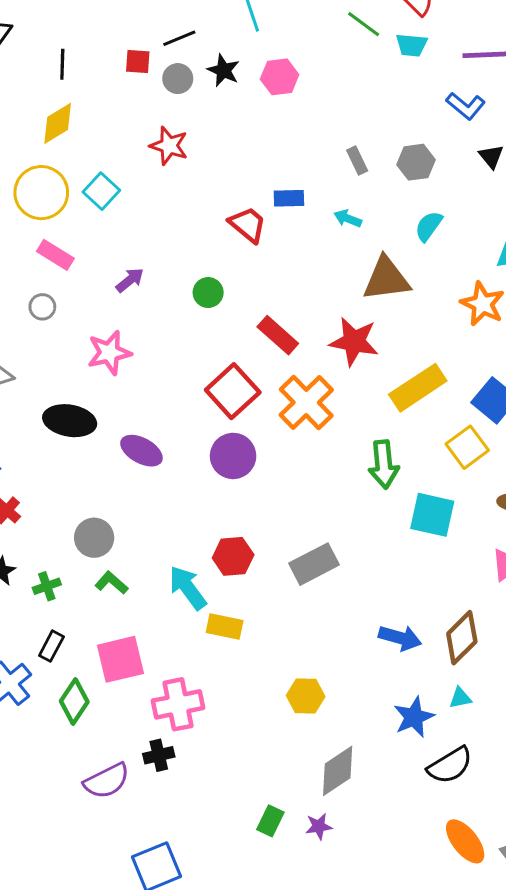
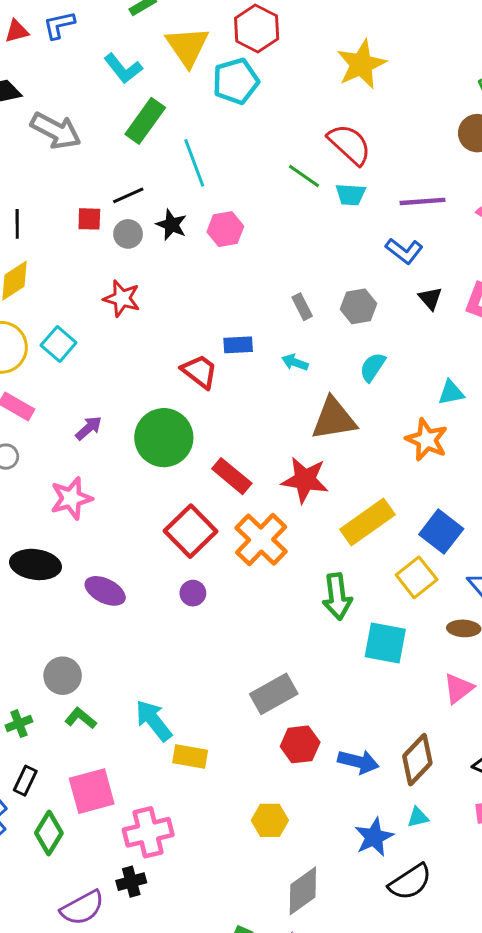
green circle: (208, 293) -> (164, 438), size x2.0
purple circle: (233, 456) -> (193, 593), size x0.6
red hexagon: (233, 556) -> (300, 744), moved

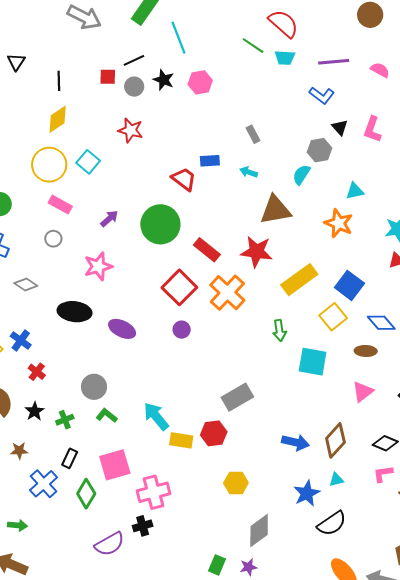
gray hexagon: (358, 306) -> (319, 150), moved
green arrow: (337, 596) -> (279, 330), size x0.7
red hexagon: (300, 744) -> (214, 433), moved

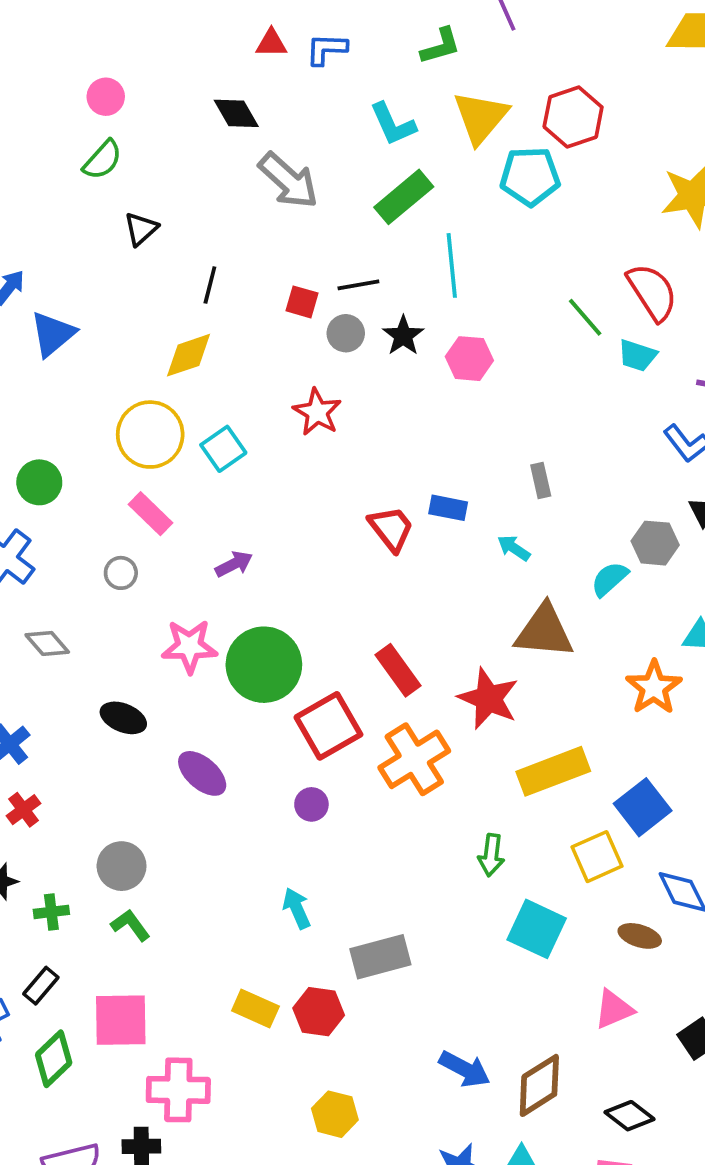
green circle: (160, 224) -> (264, 665), moved
black ellipse: (75, 312) -> (123, 718), size x0.7
cyan arrow: (156, 416) -> (297, 908), moved, size x0.7

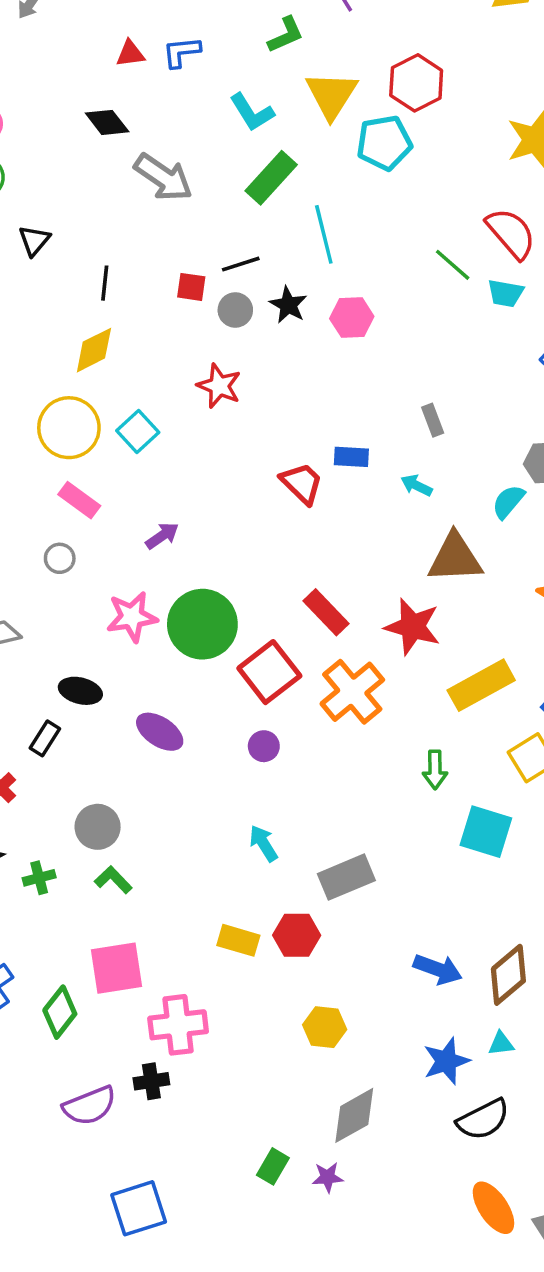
black rectangle: (41, 986) -> (45, 738), moved

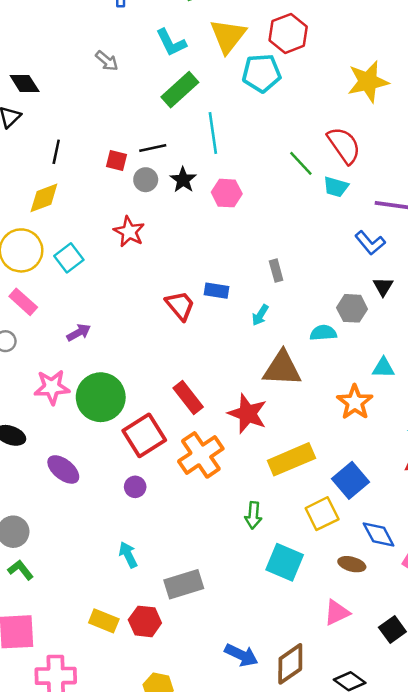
black diamond: (107, 122) -> (25, 84), moved
gray arrow: (163, 177) -> (107, 61), moved, size x0.6
cyan arrow: (417, 485) -> (260, 315), turned -90
cyan semicircle: (508, 502) -> (323, 333), turned 40

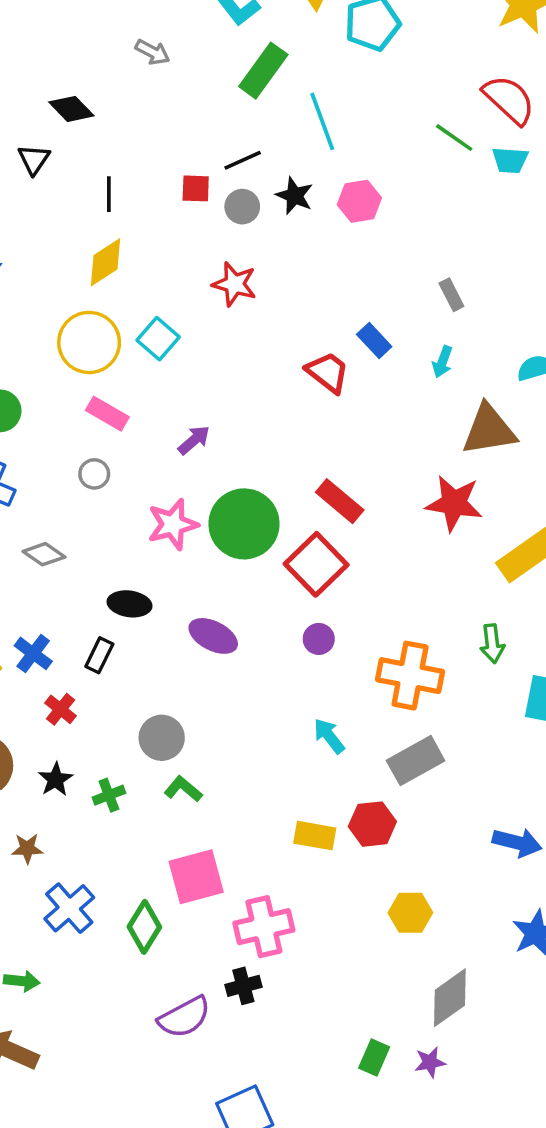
black diamond: (25, 84) -> (71, 109), moved
blue rectangle: (217, 291) -> (374, 341), turned 50
red rectangle: (188, 397) -> (340, 501), moved
orange cross: (201, 455) -> (410, 676), moved, turned -33

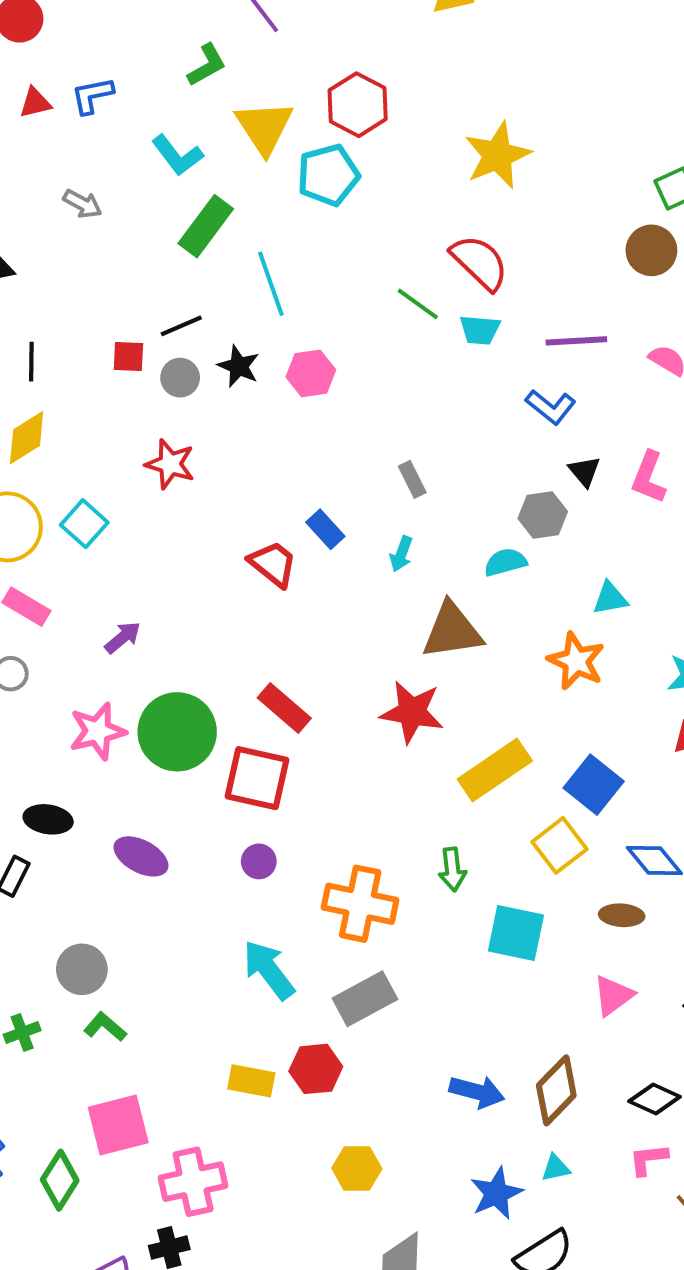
red square: (316, 564) -> (257, 778), turned -34
cyan arrow: (329, 736) -> (269, 970), size x1.5

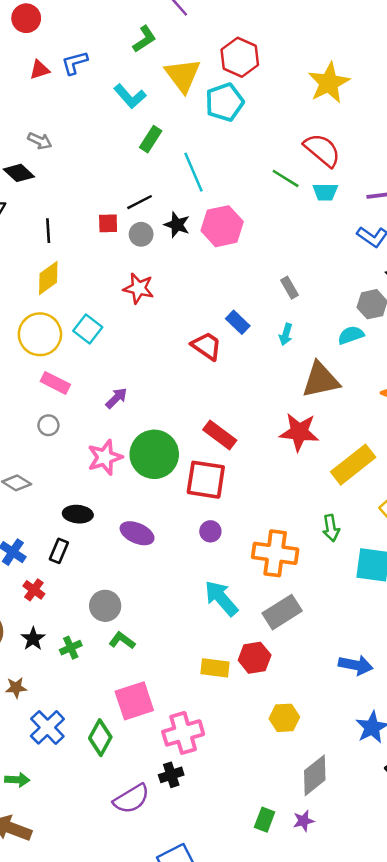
gray arrow: (82, 204) -> (40, 141), moved
green rectangle: (206, 226) -> (151, 139), size x0.7
pink hexagon: (311, 373) -> (222, 226), size x1.4

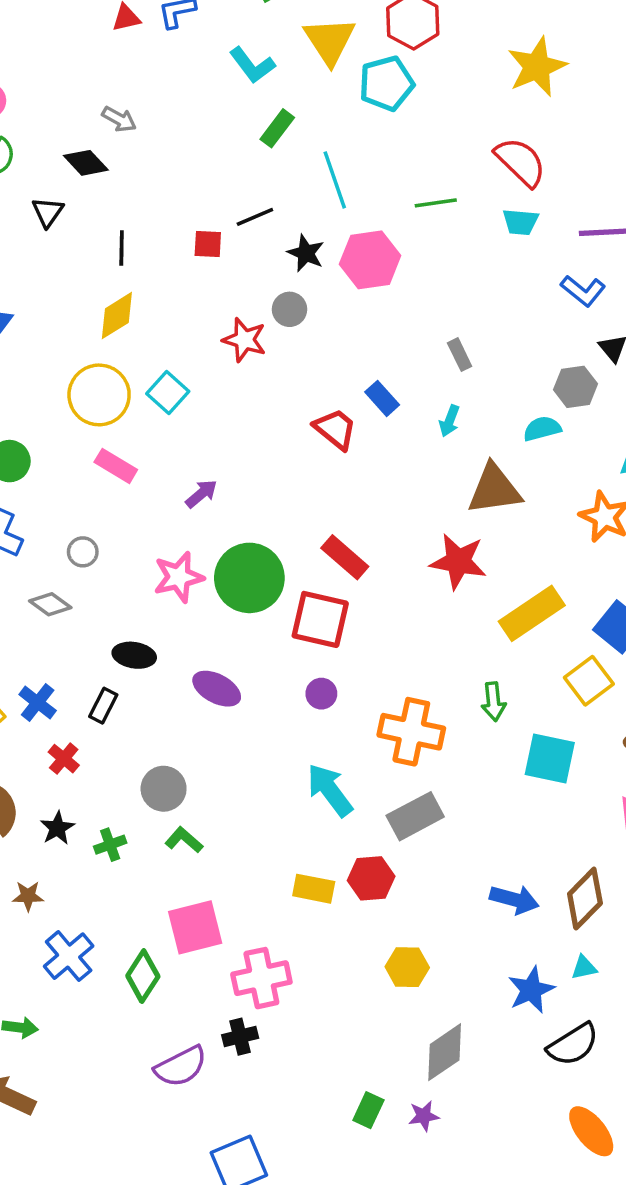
green line: (286, 178) -> (436, 203), moved, turned -44
gray circle: (141, 234) -> (290, 309), moved
gray circle: (48, 425) -> (83, 552), moved

